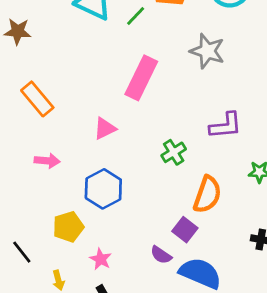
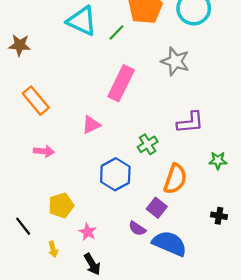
blue hexagon: (103, 189) -> (115, 174), moved

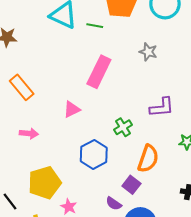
green line: (116, 33) -> (95, 26), turned 56
gray star: (175, 61) -> (148, 52), size x0.7
yellow pentagon: (61, 205) -> (45, 183), size x1.4

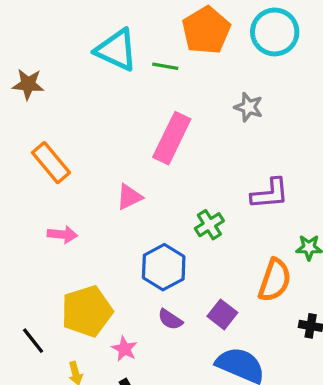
orange semicircle: (148, 159) -> (275, 280), moved
purple semicircle: (114, 204) -> (170, 319), moved

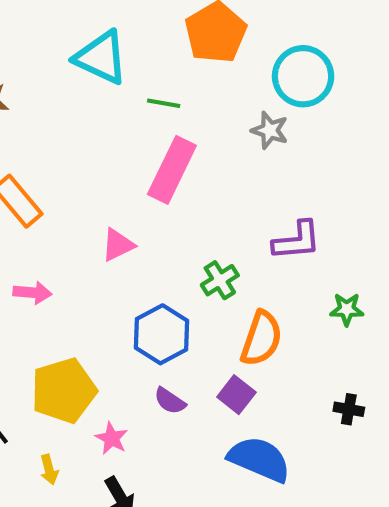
cyan circle: (275, 32) -> (303, 76), moved
green line: (165, 66) -> (164, 103), moved
orange semicircle: (275, 280) -> (261, 338), moved

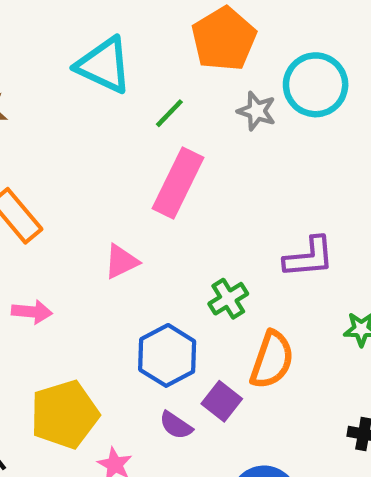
green line: (164, 103) -> (169, 113), turned -56
gray star: (270, 130) -> (257, 111), moved
purple square: (236, 395) -> (222, 401), moved

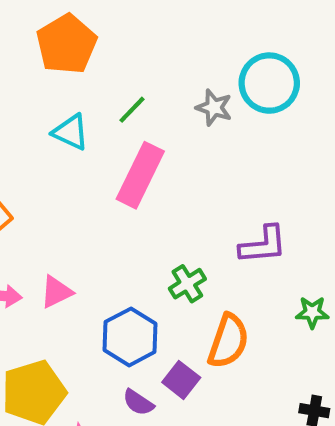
orange pentagon: (224, 39) -> (67, 44), moved
cyan triangle: (104, 65) -> (71, 132), moved, size x0.7
pink triangle: (121, 262) -> (56, 292), moved

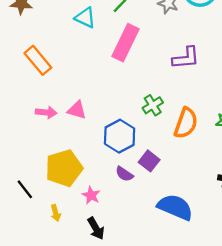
purple L-shape: (263, 245) -> (186, 58), moved
pink triangle: (56, 292) -> (77, 110), turned 42
orange semicircle: (228, 341) -> (186, 123), moved

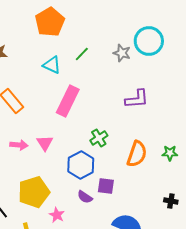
pink rectangle: (125, 43) -> (68, 101), moved
green cross: (153, 105) -> (99, 138), moved
pink triangle: (77, 110) -> (45, 143), turned 42
purple square: (149, 161) -> (106, 186), turned -30

